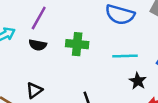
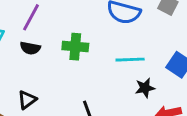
black star: (138, 81) -> (145, 88), turned 30

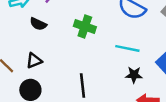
black semicircle: (30, 48) -> (38, 24), moved

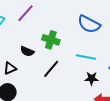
black semicircle: (38, 24) -> (27, 51), moved
black line: (83, 85) -> (51, 69), moved, turned 48

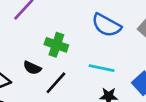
black semicircle: (27, 51) -> (32, 68), moved

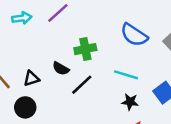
green cross: (56, 45) -> (85, 49), turned -35

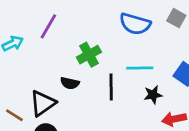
black triangle: (31, 78) -> (43, 103), size x1.5
black line: (82, 85) -> (111, 87), moved, turned -30

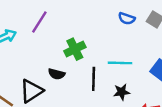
blue semicircle: (135, 24) -> (127, 18), moved, size x0.6
black star: (153, 95) -> (122, 92), moved

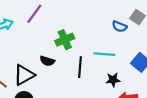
blue semicircle: (127, 18) -> (119, 26), moved
black star: (122, 92) -> (113, 80), moved

